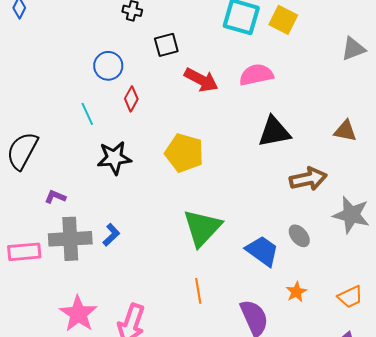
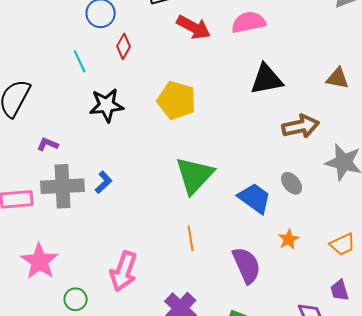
pink star: (78, 314) -> (40, 261), moved

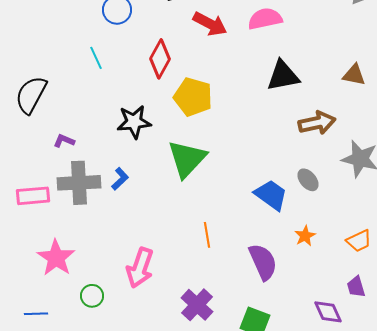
red diamond: (124, 46) -> (160, 59), moved, size x1.5
black star: (107, 105) -> (134, 122), moved
green triangle: (195, 175) -> (187, 159), moved

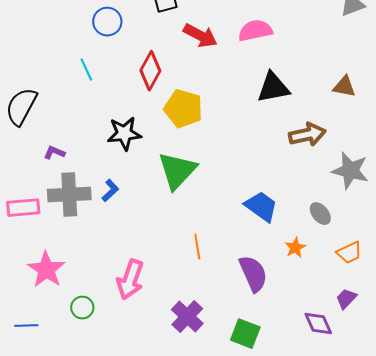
gray ellipse: (308, 180) -> (320, 214), moved
purple trapezoid: (356, 287) -> (346, 299), turned 60

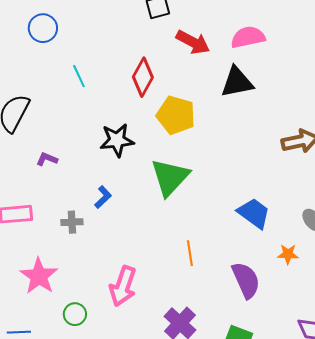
blue circle: (107, 22) -> (43, 28), moved
black triangle: (273, 88) -> (237, 82), moved
gray cross: (69, 195) -> (72, 222), moved, size x0.5
orange star: (295, 248) -> (288, 254), turned 30

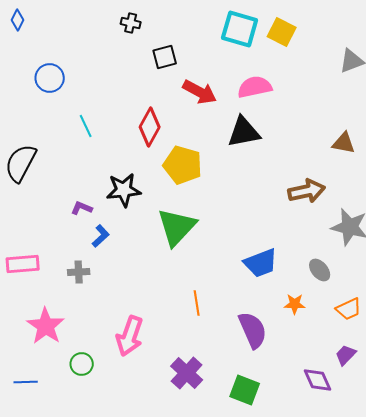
purple L-shape: (47, 159) -> (82, 208), moved
blue L-shape: (103, 197) -> (101, 236), moved
blue trapezoid: (254, 213) -> (261, 263), turned 123

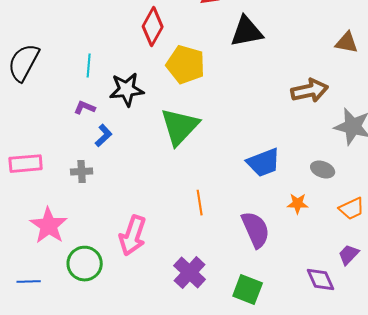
cyan line: (86, 126) -> (89, 66), moved, turned 30
gray ellipse: (320, 270) -> (323, 170), turned -30
green circle: (82, 364) -> (85, 264), size x1.5

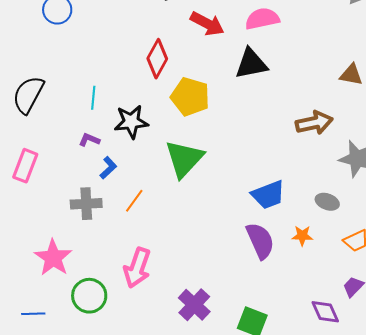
pink rectangle: (26, 164) -> (25, 166), moved, turned -64
gray cross: (82, 172) -> (86, 204), size x1.4
orange line: (200, 203) -> (134, 201), moved, turned 45
purple semicircle: (256, 230) -> (260, 241), moved

